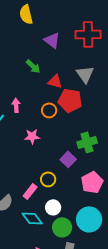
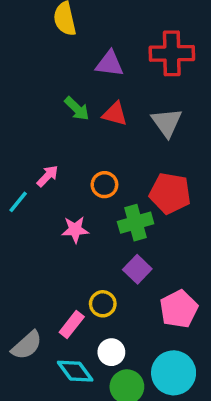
purple triangle: (52, 40) -> (110, 64), turned -30
red triangle: (55, 81) -> (115, 114), moved
red pentagon: (70, 100) -> (170, 193), moved
pink arrow: (16, 105) -> (47, 176), turned 48
green cross: (87, 142) -> (136, 223), moved

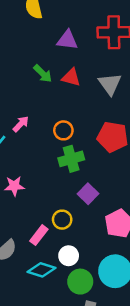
green cross: (136, 223) -> (71, 159), moved
pink star: (75, 230) -> (14, 186), moved
cyan diamond: (75, 371) -> (41, 270), turned -36

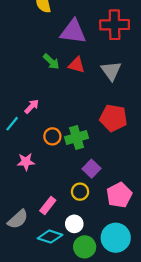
purple triangle: (67, 40) -> (73, 32), size x1.4
orange circle: (63, 130) -> (52, 136), moved
yellow circle: (62, 220) -> (80, 192), moved

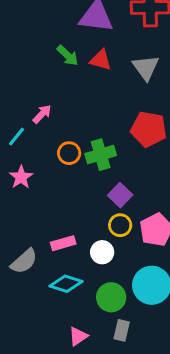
pink star: (26, 162) -> (21, 177), moved, turned -30
yellow circle: (80, 192) -> (120, 225), moved
pink rectangle: (48, 205) -> (63, 243), turned 36
white circle: (74, 224) -> (102, 252), moved

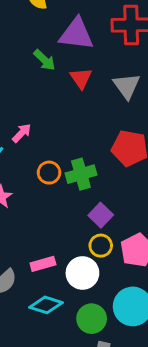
green arrow: (68, 55) -> (44, 60), moved
red triangle: (101, 60) -> (81, 78), turned 40
white circle: (102, 252) -> (82, 273), size x1.4

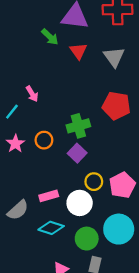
pink arrow: (22, 133) -> (32, 94), turned 105
orange circle: (49, 173) -> (44, 140), moved
purple square: (101, 215) -> (77, 153), moved

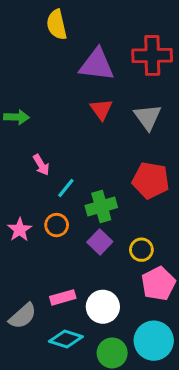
green arrow: (50, 37) -> (17, 117), moved, turned -42
cyan line: (12, 112) -> (66, 188), moved
yellow circle: (94, 182) -> (141, 250), moved

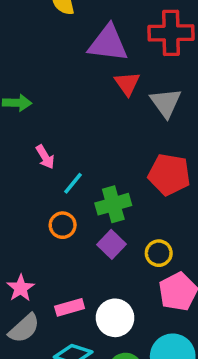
red triangle: (101, 109) -> (127, 84), moved
pink star: (20, 230) -> (21, 288), moved

